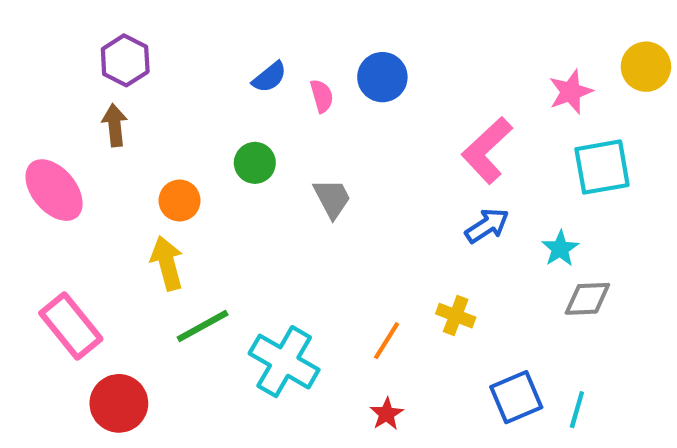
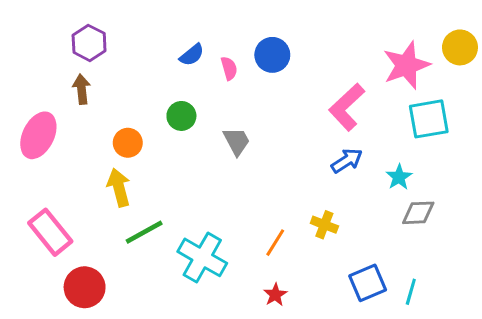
pink star: (571, 92) -> (406, 65), size x1.5
pink ellipse: (54, 190) -> (38, 135), turned 66

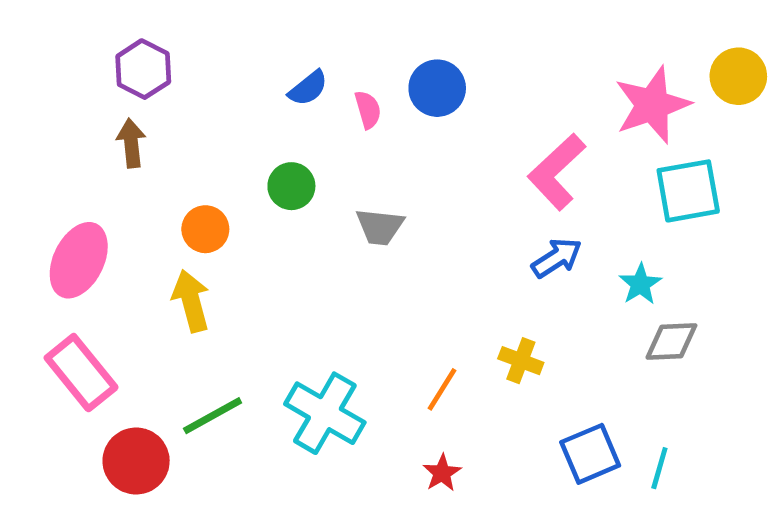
pink ellipse: (38, 135) -> (79, 260), moved
gray trapezoid: (237, 141) -> (380, 227), turned 124
green line: (144, 232) -> (213, 416), moved

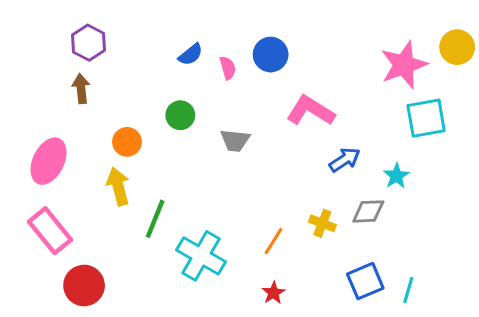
pink L-shape: (557, 172) -> (311, 111), moved, turned 75
gray diamond: (671, 341) -> (368, 211), moved
green line: (213, 416) -> (155, 219), moved, turned -39

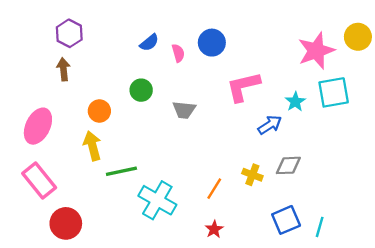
pink L-shape: (311, 111) -> (243, 87), turned -45
cyan star: (396, 176) -> (295, 102), moved
green line: (155, 219) -> (121, 171), turned 56

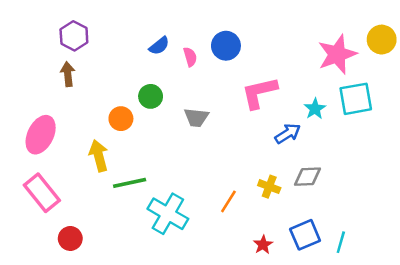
orange circle: (99, 111) -> (121, 119), moved
red circle: (66, 223) -> (70, 238), size x0.7
red star: (214, 229) -> (263, 245), moved

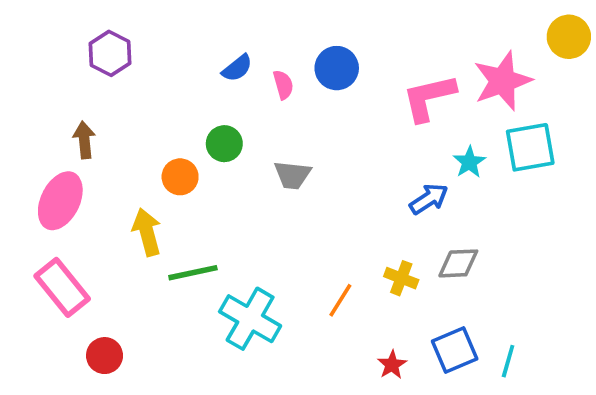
yellow circle: (382, 40) -> (569, 37), moved
brown arrow: (68, 74) -> (84, 140), moved
pink L-shape: (259, 93) -> (429, 98), moved

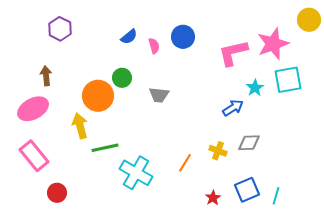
orange circle: (180, 177) -> (98, 96), size x1.6
pink ellipse: (60, 201) -> (33, 109), turned 36

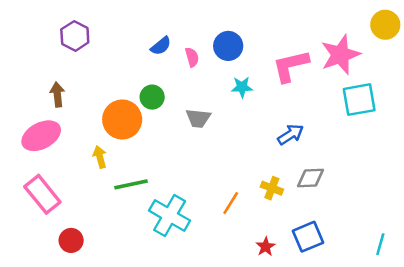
cyan star: (255, 88) -> (242, 87), moved, turned 30
yellow arrow: (80, 126) -> (100, 157), size x0.7
cyan line: (276, 196) -> (380, 244), moved

